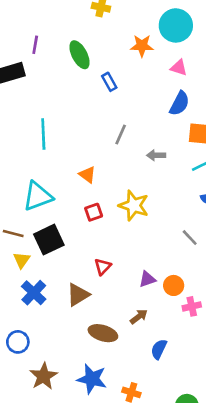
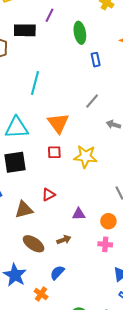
orange triangle: (87, 175) -> (58, 123), size x1.6
yellow star: (134, 206) -> (85, 157), turned -30
orange circle: (174, 285) -> (108, 221), moved
blue semicircle: (159, 349) -> (57, 273), moved

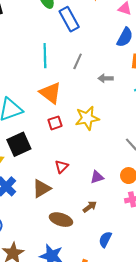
blue rectangle: (96, 60) -> (69, 19), size x1.6
cyan line: (35, 83) -> (45, 56), moved
blue semicircle: (57, 273) -> (105, 239), moved

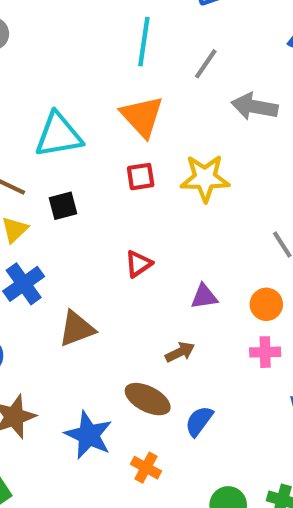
gray arrow: (106, 78) -> (255, 107), size x1.5
black square: (19, 144) -> (63, 206), size x0.6
brown triangle: (41, 189) -> (77, 329), moved
brown ellipse: (61, 220) -> (148, 399), moved

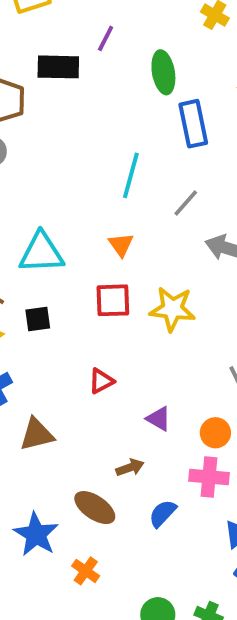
orange triangle: (142, 116) -> (121, 245), size x0.6
red square: (141, 177) -> (113, 300), size x1.4
purple triangle: (204, 297) -> (159, 419), turned 32
pink cross: (265, 352) -> (209, 477), size x1.4
blue semicircle: (199, 421) -> (163, 513), moved

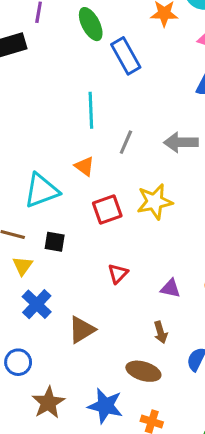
gray line: (186, 203) -> (126, 142), moved
orange triangle: (121, 245) -> (84, 166), moved
black square: (38, 319) -> (55, 242), turned 35
brown arrow: (130, 468) -> (161, 332), turned 110

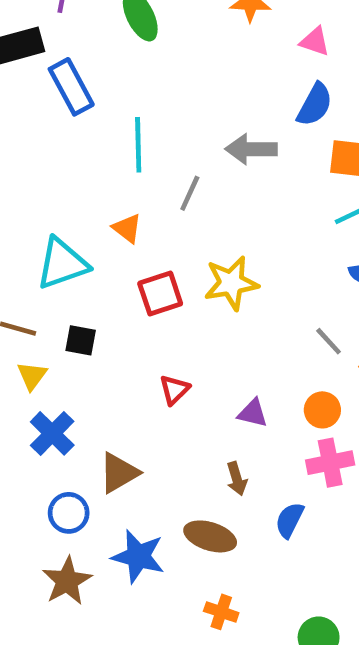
blue rectangle: (126, 56) -> (71, 87), moved
gray arrow: (181, 142) -> (251, 149), moved
blue circle: (18, 362) -> (69, 513), moved
blue star: (105, 406) -> (138, 556), moved

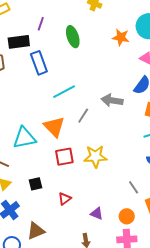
cyan line: (138, 145) -> (64, 92), turned 55
orange triangle: (127, 228) -> (54, 127), size x1.6
black square: (81, 340) -> (36, 184), moved, turned -32

